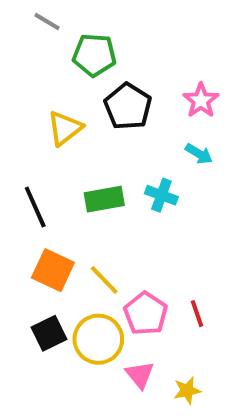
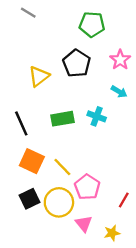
green pentagon: (94, 55) -> (92, 24), moved
red line: (197, 314) -> (124, 200), moved, turned 49

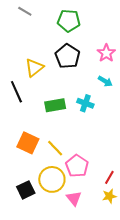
green pentagon: (92, 24) -> (69, 21), moved
black line: (21, 123) -> (16, 92), moved
black square: (29, 199) -> (26, 190), moved
yellow star: (112, 233) -> (109, 196), moved

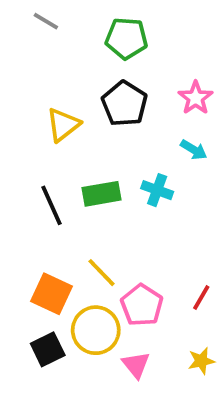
black line: (16, 92) -> (52, 205), moved
orange square: (28, 143) -> (52, 294), moved
red line: (109, 177) -> (201, 298), moved

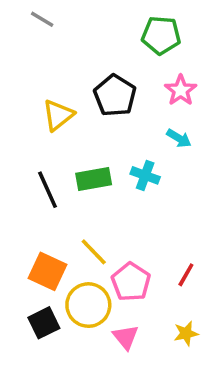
green pentagon: (126, 38) -> (161, 35), moved

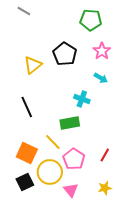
green rectangle: (94, 179) -> (70, 123), moved

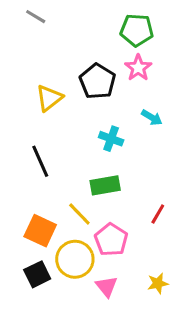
pink star: (102, 51) -> (138, 68), moved
cyan cross: (82, 99) -> (111, 139), moved
red line: (105, 155) -> (158, 214), moved

